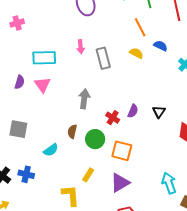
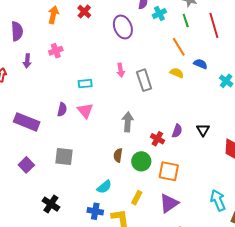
cyan rectangle: (44, 58) -> (85, 84), size x0.6
cyan semicircle: (51, 150) -> (104, 187), moved
blue cross: (26, 174) -> (95, 211), moved

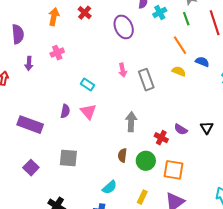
cyan rectangle: (85, 84) -> (87, 85), turned 40
purple semicircle: (177, 131) -> (181, 129), turned 104

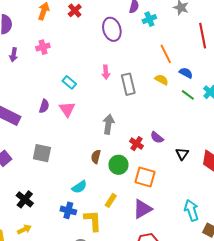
green line: (186, 19) -> (188, 95), moved, turned -40
black triangle: (207, 128) -> (182, 154), moved

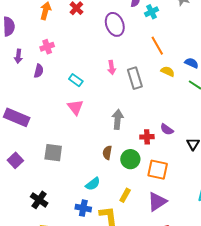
orange line: (166, 54) -> (157, 46), moved
purple semicircle: (44, 106) -> (39, 71), moved
red cross: (137, 144) -> (147, 137), turned -32

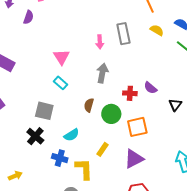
pink arrow: (112, 67) -> (100, 42), moved
cyan rectangle: (76, 80) -> (60, 83), moved
gray square: (53, 153) -> (44, 111), moved
orange square: (158, 170) -> (137, 127), turned -30
black cross: (39, 200) -> (35, 136), moved

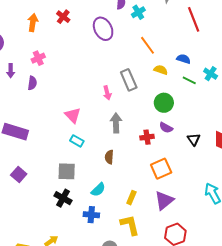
green circle: (111, 114) -> (164, 103), moved
yellow L-shape: (84, 169) -> (130, 225), moved

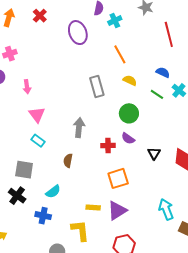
blue semicircle: (184, 59) -> (163, 72), moved
pink arrow: (107, 93) -> (27, 87), moved
yellow rectangle: (131, 198) -> (93, 208), moved, turned 64

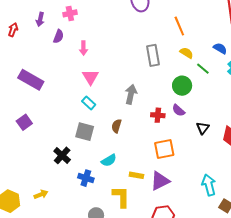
green line: (157, 94) -> (203, 69), moved
gray square: (24, 170) -> (85, 132), moved
cyan semicircle: (53, 192) -> (109, 160), moved

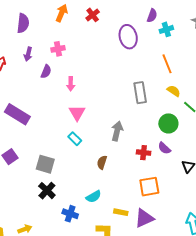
gray square: (85, 132) -> (45, 164), moved

